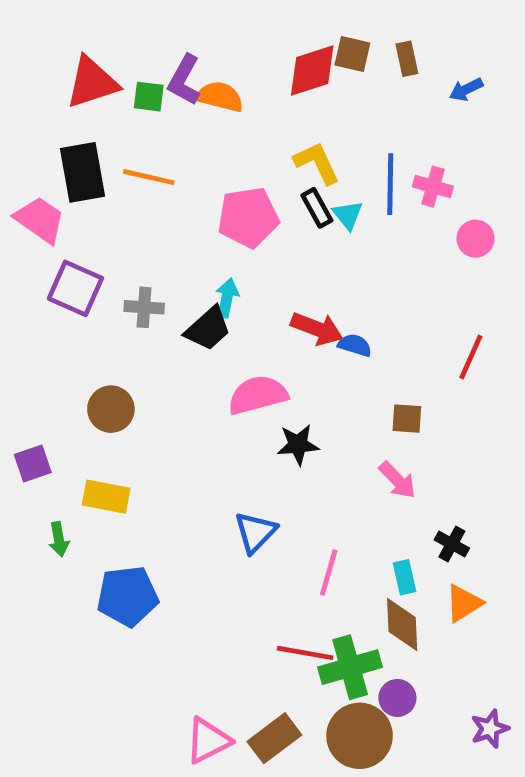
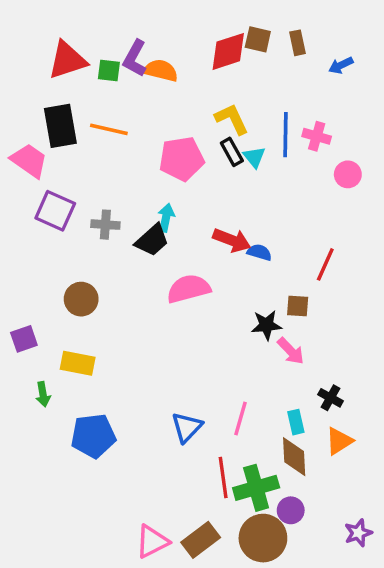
red line: (471, 357) -> (325, 264), moved
black star: (298, 445) -> (266, 325), moved
blue triangle: (255, 532) -> (187, 427), moved
red line: (305, 653) -> (223, 477), turned 72

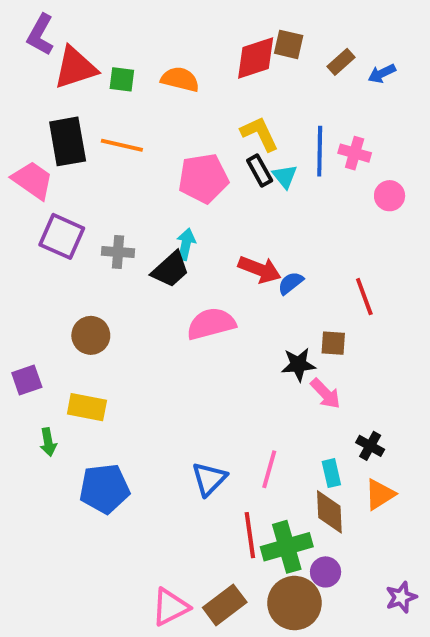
brown rectangle: (298, 43) -> (341, 62), moved, turned 60
purple L-shape: (135, 58) -> (40, 35), moved
blue semicircle: (260, 252) -> (291, 283), turned -55
red line: (325, 264) -> (364, 297), turned -44

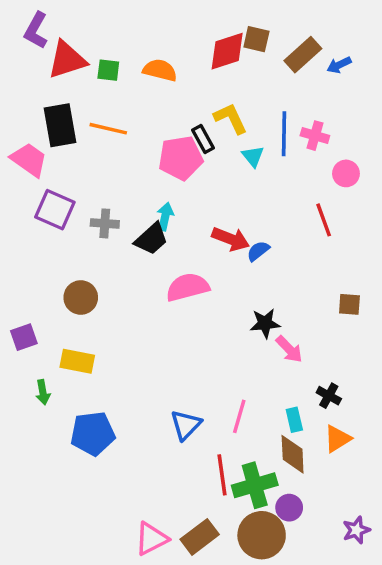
brown rectangle: (341, 62) -> (303, 55), size x1.5
black rectangle: (260, 171) -> (203, 139), moved
red line: (364, 297) -> (324, 220), moved
brown square: (333, 343) -> (349, 304), moved

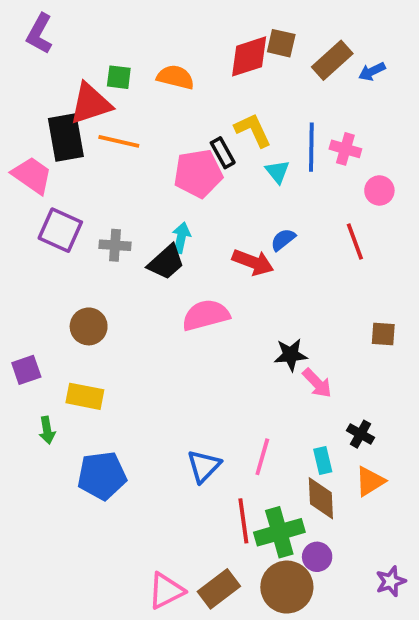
red triangle: (67, 60) -> (90, 104), moved
blue semicircle: (258, 251) -> (283, 240), moved

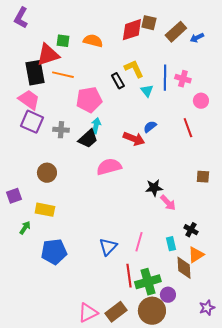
pink pentagon: (198, 173) -> (89, 100), moved
pink trapezoid: (32, 175) -> (29, 100), moved
green arrow: (47, 430) -> (25, 228), turned -136
brown diamond: (321, 498) -> (184, 268), moved

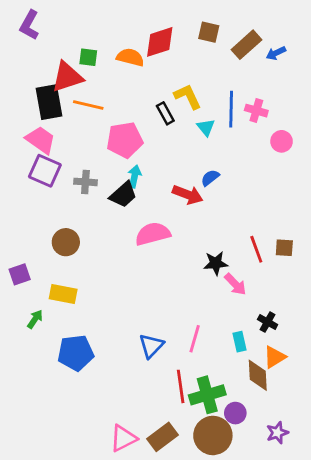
red diamond: (132, 30) -> (160, 42), moved
red line: (188, 128) -> (256, 249), moved
purple star: (207, 308) -> (277, 433), moved

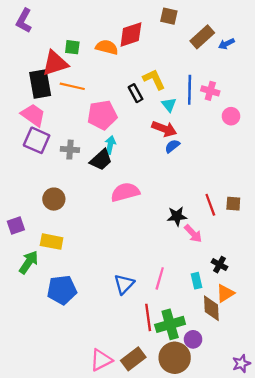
brown square: (209, 32) -> (169, 16), moved
red arrow: (188, 195) -> (164, 129), moved
green arrow: (35, 319) -> (29, 262), size x1.5
purple star: (277, 433) -> (241, 364), moved

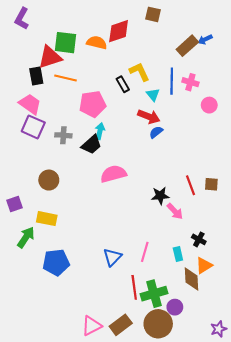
brown rectangle: (202, 37) -> (187, 46), moved
green square: (72, 47) -> (65, 43), size x1.6
black rectangle: (40, 84) -> (36, 76), size x0.7

